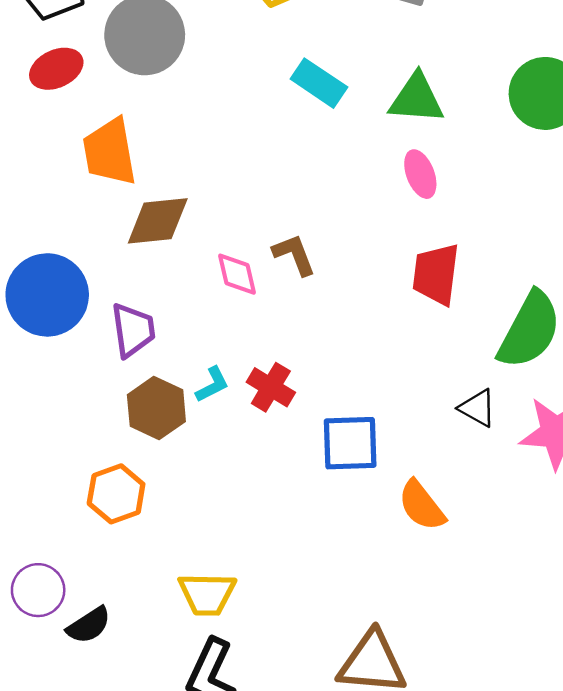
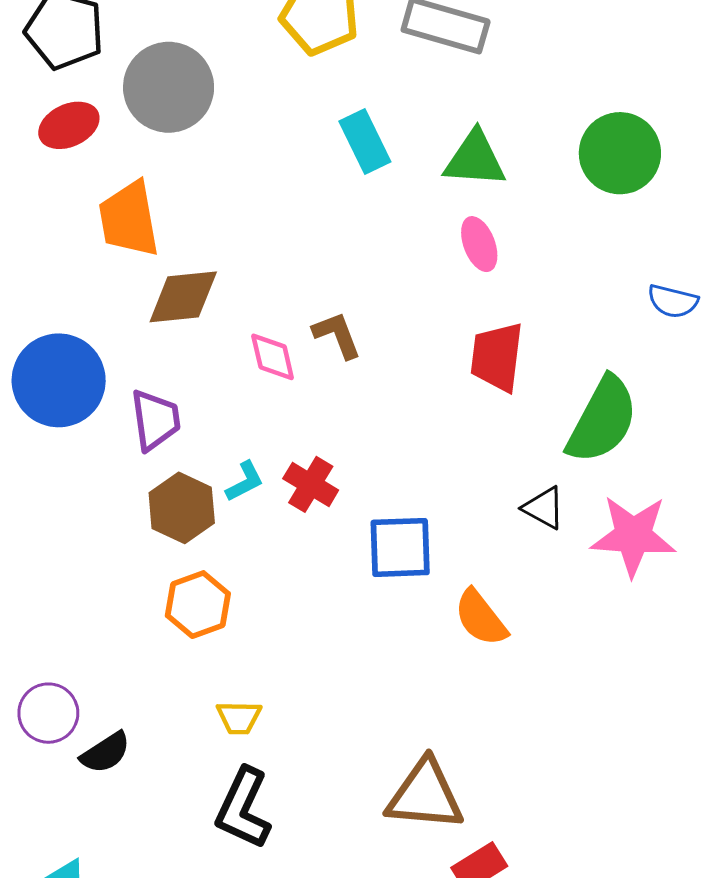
cyan rectangle: (319, 83) -> (365, 141), turned 30
orange hexagon: (116, 494) -> (198, 605), moved
yellow trapezoid: (207, 594) -> (239, 717), size x0.7

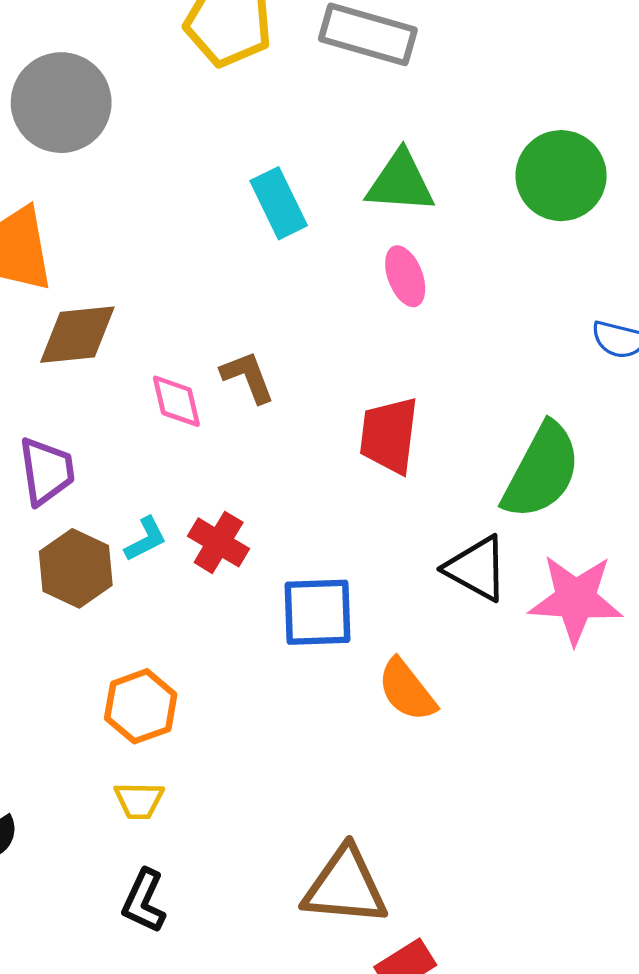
cyan rectangle: (365, 141) -> (279, 203), moved
red trapezoid: (497, 357) -> (389, 435), moved
black triangle: (544, 508) -> (477, 568), size x1.4
orange hexagon: (198, 605) -> (141, 706), moved
black L-shape: (243, 808) -> (144, 901), size x0.7

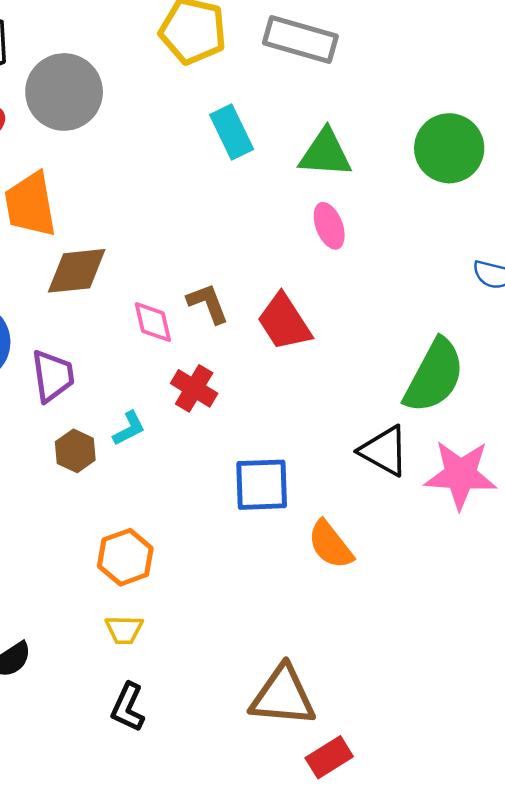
cyan rectangle: (279, 203) -> (232, 132), moved
red trapezoid: (389, 435) -> (284, 322), moved, turned -40
red cross: (219, 542) -> (194, 388), moved
brown hexagon: (76, 568) -> (75, 451), size x0.7

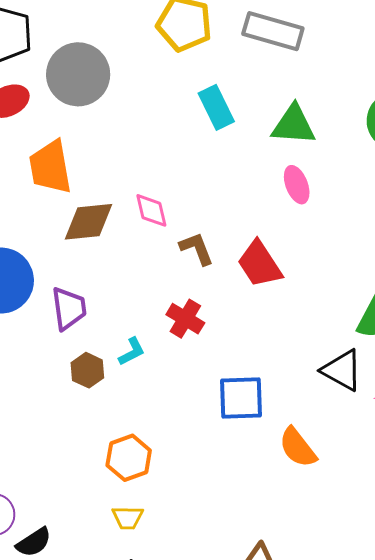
pink diamond: (153, 322) -> (151, 210), moved

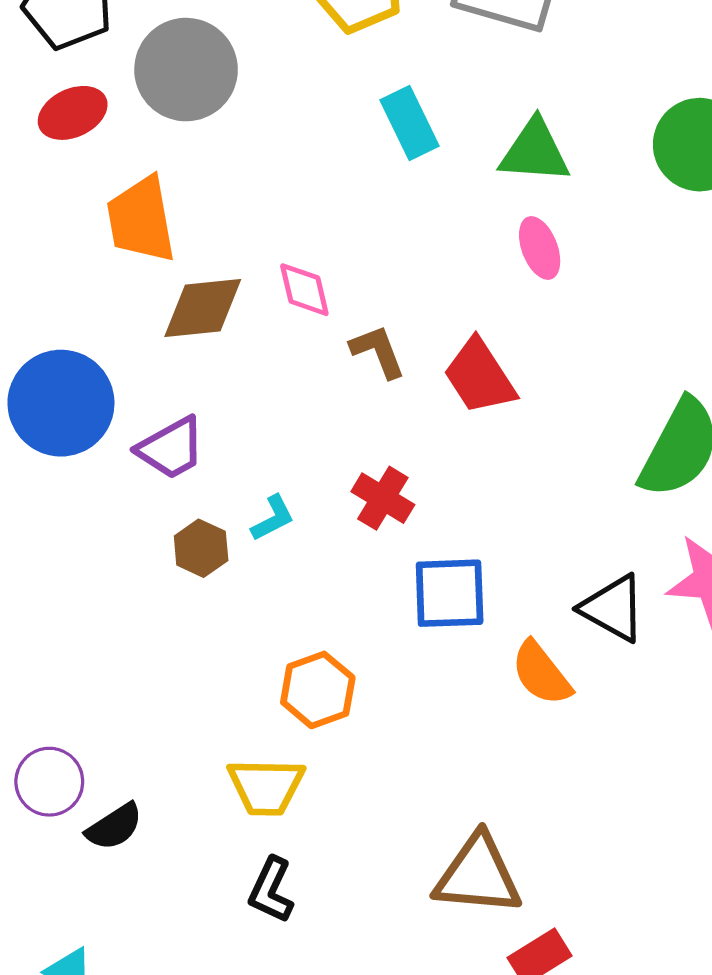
purple trapezoid: (69, 308) -> (171, 448), turned 69
red cross: (185, 319) -> (383, 498), moved
black triangle: (342, 370) -> (613, 608), moved
orange hexagon: (129, 458) -> (318, 690), moved
yellow trapezoid: (128, 518) -> (266, 787), size x1.5

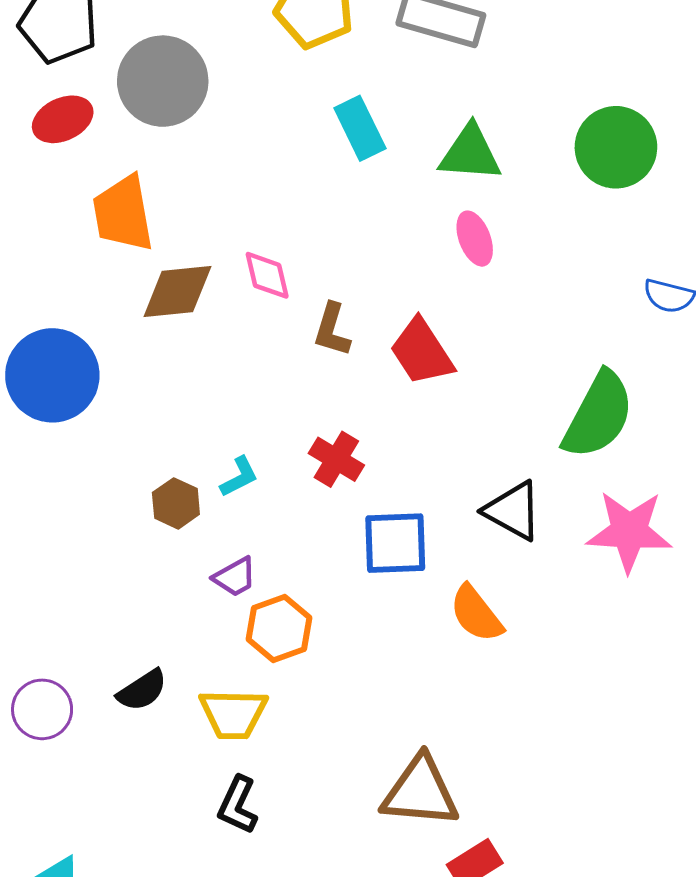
brown L-shape: (378, 351) -> (332, 330), turned -142
purple trapezoid: (171, 448) -> (235, 577), moved, size x0.7
black triangle: (613, 608) -> (513, 511), moved
black semicircle: (114, 827) -> (142, 690), moved

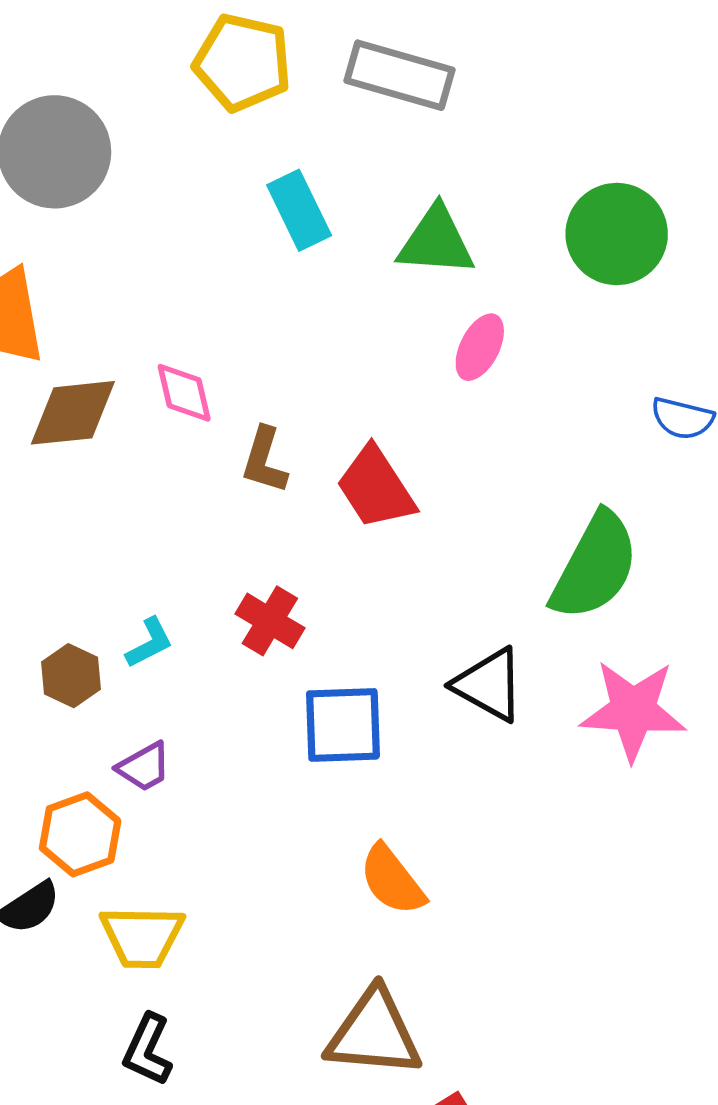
pink ellipse: (475, 239) -> (480, 347), moved, turned 48
orange semicircle: (476, 614) -> (392, 880), moved
orange hexagon: (279, 628) -> (80, 834), moved

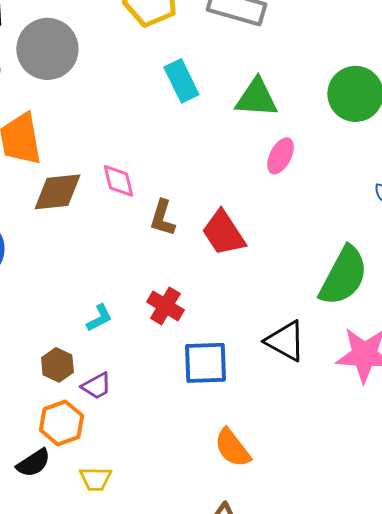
brown hexagon: (71, 676) -> (57, 365), moved
yellow trapezoid: (142, 937) -> (95, 479), size x0.7

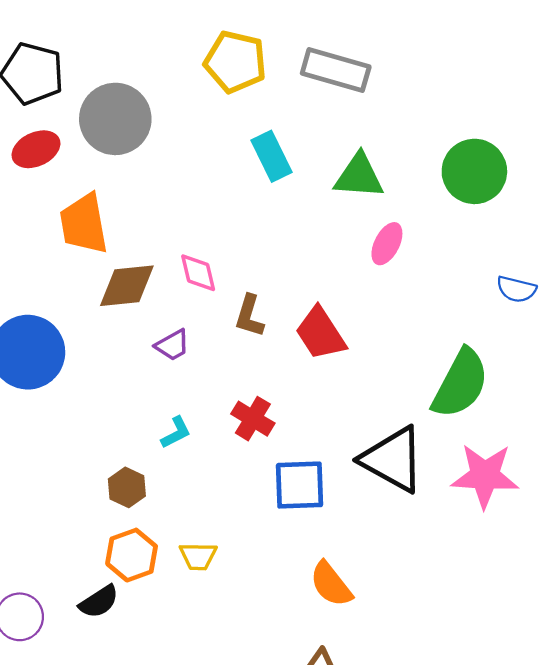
black triangle: (285, 341) -> (393, 459), size x1.4
purple trapezoid: (96, 386) -> (172, 345), moved
yellow trapezoid: (95, 479) -> (198, 556), moved

